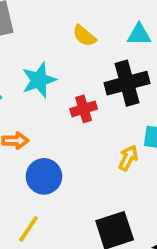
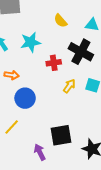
black cross: (127, 83) -> (81, 52), turned 35
yellow arrow: (128, 158) -> (69, 86), moved

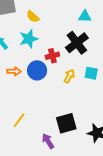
yellow semicircle: (61, 21) -> (33, 17), moved
black cross: (81, 52) -> (77, 43), turned 30
blue circle: (25, 98) -> (37, 70), moved

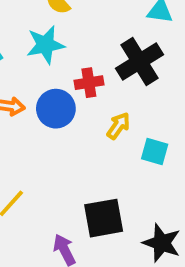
cyan square: (91, 73) -> (155, 151), moved

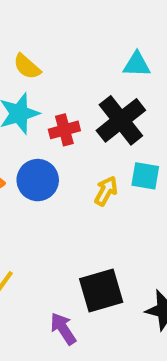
red cross: (89, 83) -> (64, 130), moved
cyan square: (155, 151) -> (145, 176), moved

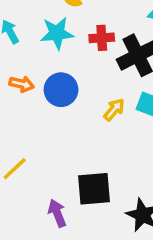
red cross: (64, 130) -> (102, 38), moved

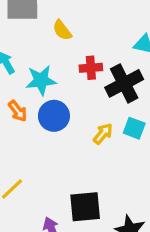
cyan star: (57, 33) -> (41, 80), moved
orange arrow: (22, 84) -> (18, 111), turned 40

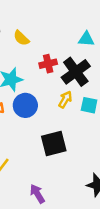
yellow arrow: (103, 134) -> (65, 99), moved
black square: (85, 207) -> (54, 143), moved

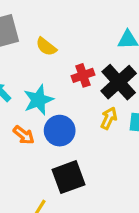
black square: (54, 143) -> (69, 177), moved

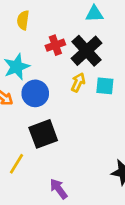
yellow semicircle: (46, 47) -> (23, 20), turned 60

